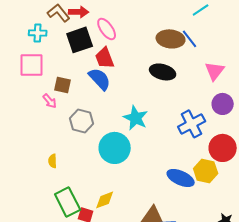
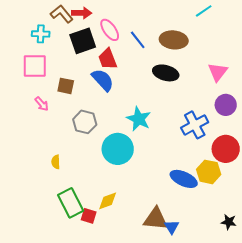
blue line: (190, 39) -> (138, 40), moved
pink arrow: (50, 101) -> (42, 104), moved

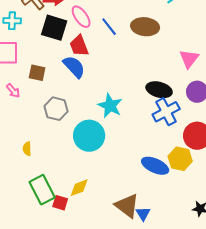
black square: (83, 41) -> (54, 28), turned 36
black ellipse: (166, 73) -> (159, 90), moved
brown triangle: (156, 219) -> (127, 206), turned 32

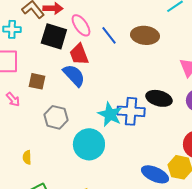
blue cross: (166, 112) -> (131, 111), moved, turned 32

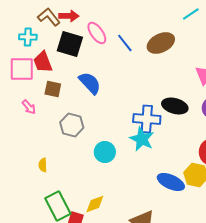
brown ellipse: (145, 35) -> (161, 43), turned -32
red trapezoid: (79, 54) -> (43, 62), moved
cyan star: (110, 114) -> (142, 139), moved
cyan circle: (89, 144) -> (105, 152), size x0.7

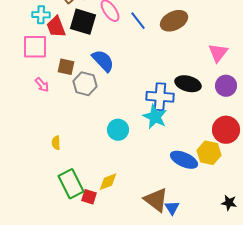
red trapezoid: (43, 62) -> (56, 27), moved
gray hexagon: (72, 125) -> (85, 84), moved

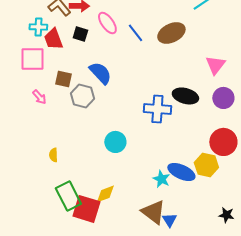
black square: (83, 22) -> (80, 34), size x0.6
cyan star: (155, 117) -> (161, 179), moved, size x0.7
red square: (89, 197) -> (86, 209), size x1.8

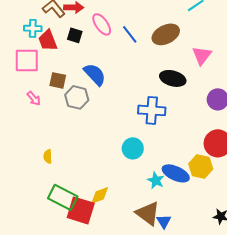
pink triangle: (215, 65) -> (202, 55), moved
black ellipse: (185, 96) -> (173, 78), moved
cyan circle: (115, 142) -> (133, 148), moved
green rectangle: (68, 196) -> (63, 197), turned -36

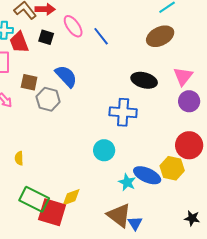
brown ellipse: (166, 34) -> (160, 36), moved
pink triangle: (202, 55) -> (183, 76), moved

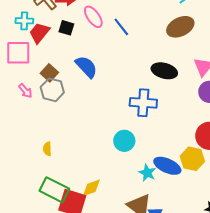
red trapezoid: (19, 42) -> (39, 33), turned 60
brown square: (29, 82) -> (49, 73), turned 30
gray hexagon: (48, 99) -> (52, 90), moved
yellow semicircle: (19, 158) -> (47, 149), moved

